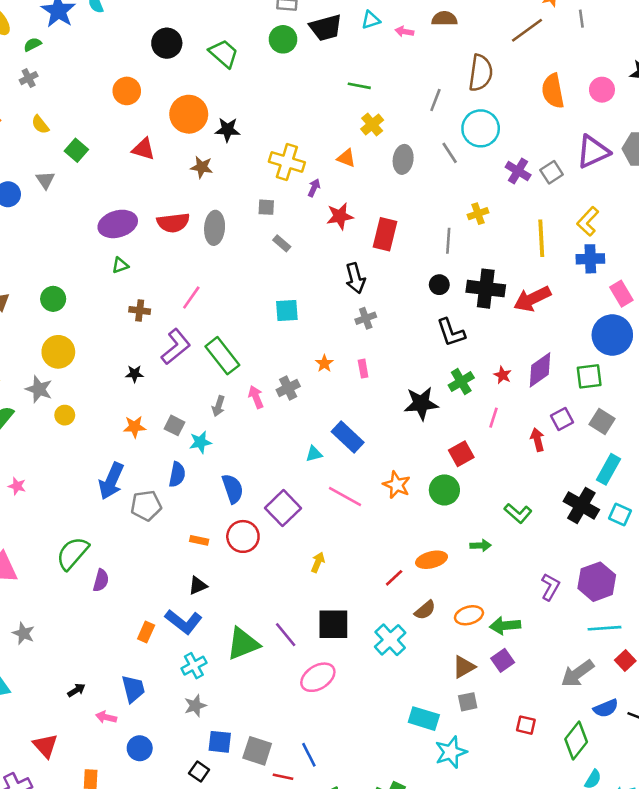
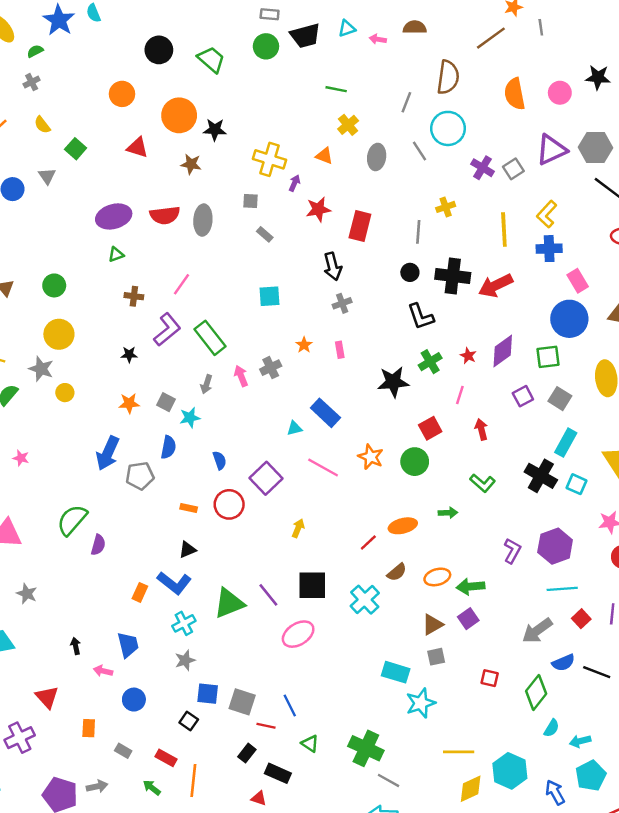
red arrow: (537, 440) -> (481, 429), moved
blue semicircle: (233, 489) -> (220, 460), size x0.7
black arrow: (76, 690) -> (76, 646), turned -70

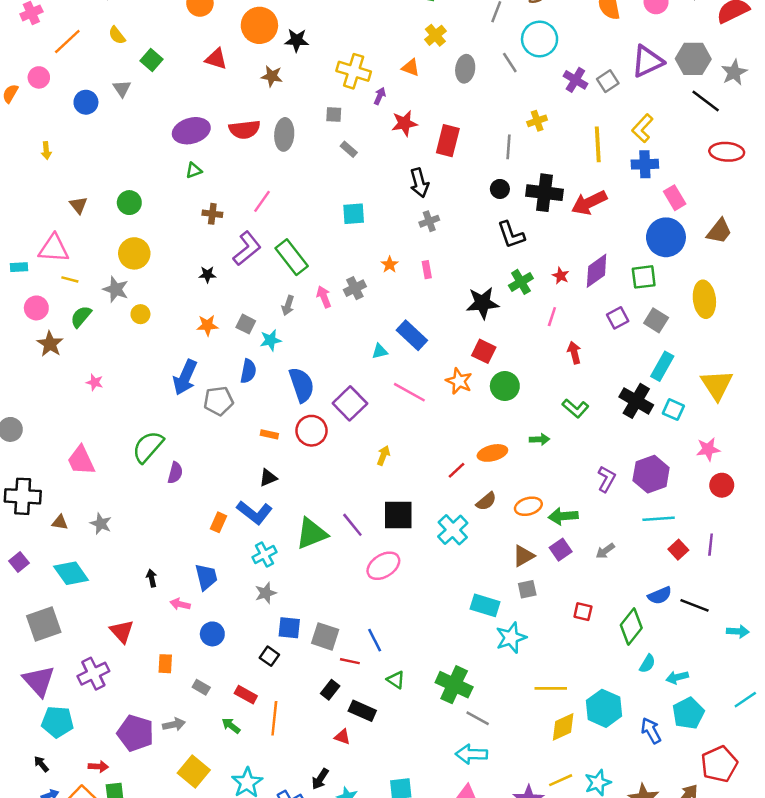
red square: (430, 428) -> (484, 351), moved, turned -35
blue semicircle: (220, 460) -> (302, 385), size x1.8
gray arrow: (537, 631) -> (605, 551), moved, size x0.6

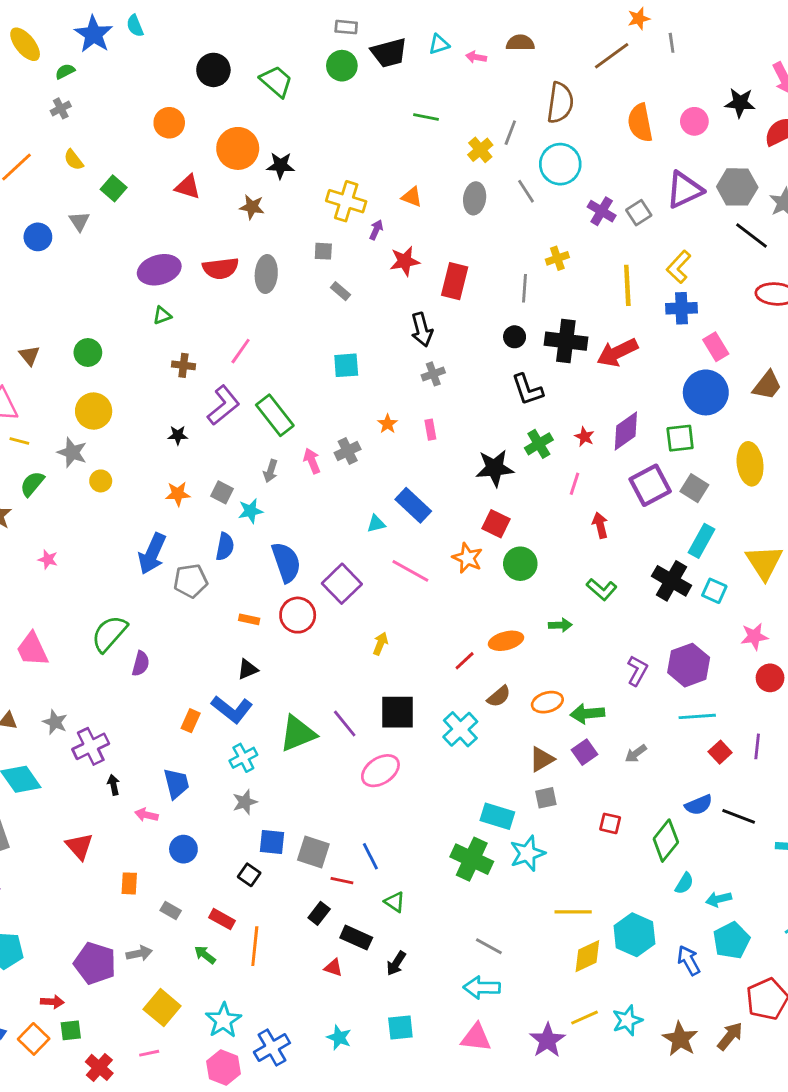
yellow cross: (435, 35) -> (480, 150), moved
purple square: (618, 318) -> (650, 485), size x1.6
purple cross: (93, 674) -> (91, 746), moved
green cross: (454, 685) -> (472, 859), moved
black arrow: (320, 779) -> (396, 963), moved

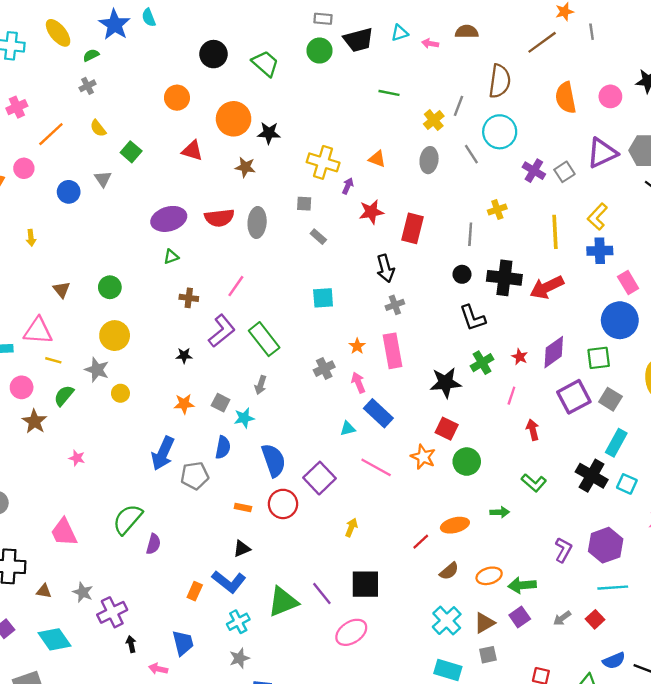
pink rectangle: (430, 430) -> (393, 351), size x2.0
pink arrow: (312, 461) -> (358, 383), moved
cyan cross: (460, 729) -> (447, 621), moved
red square: (720, 752) -> (595, 619), moved

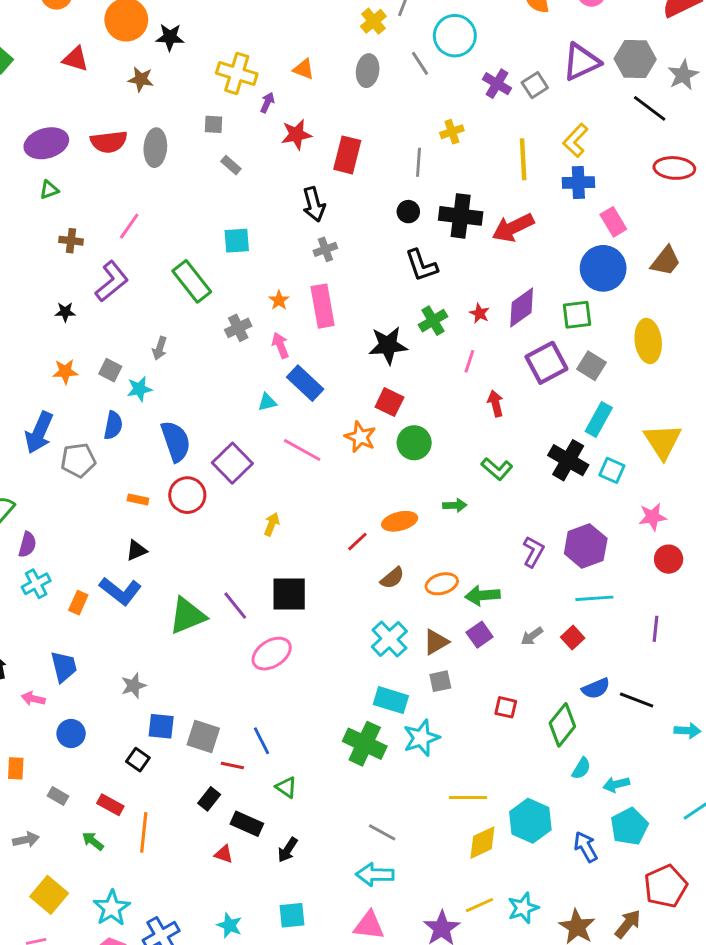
green rectangle: (264, 339) -> (192, 281), moved
cyan cross: (238, 622) -> (36, 584), moved

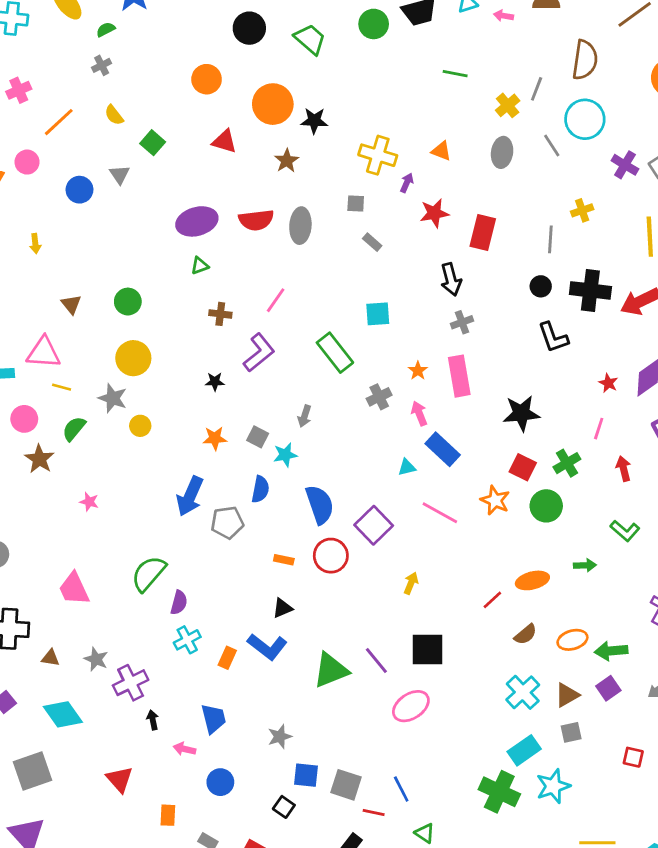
brown star: (141, 79) -> (287, 161), turned 30
green cross: (433, 321) -> (567, 463), moved
cyan rectangle: (391, 700) -> (524, 750), turned -52

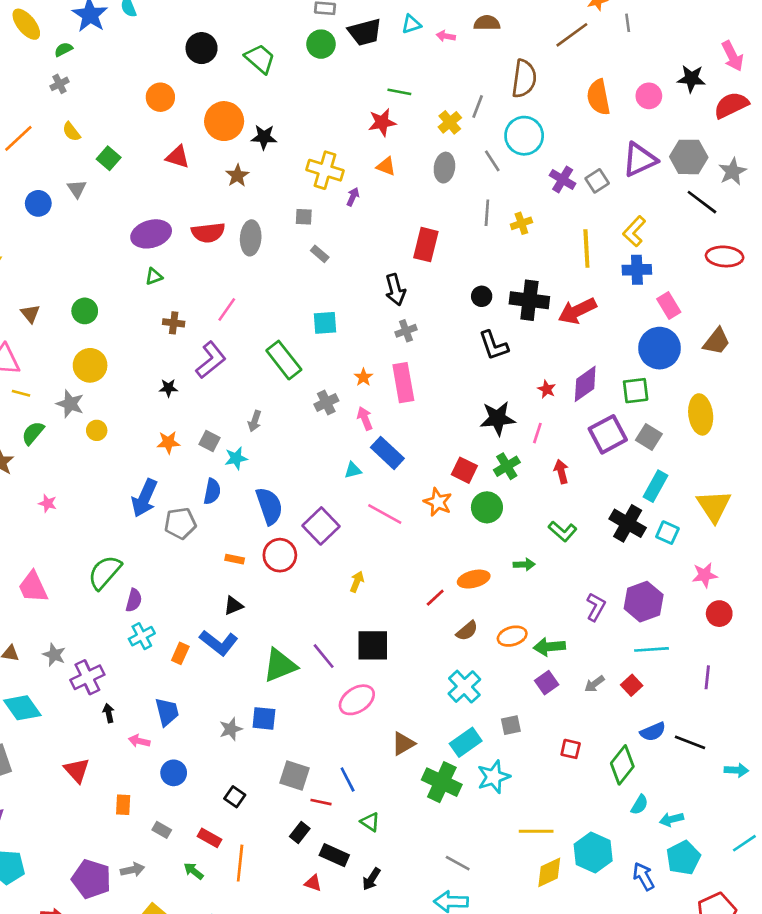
red star: (434, 213) -> (382, 122), moved
gray line: (550, 239) -> (487, 213), moved
black star: (521, 413) -> (498, 418), moved
brown triangle: (567, 695) -> (403, 744), moved
blue square: (306, 775) -> (264, 718), moved

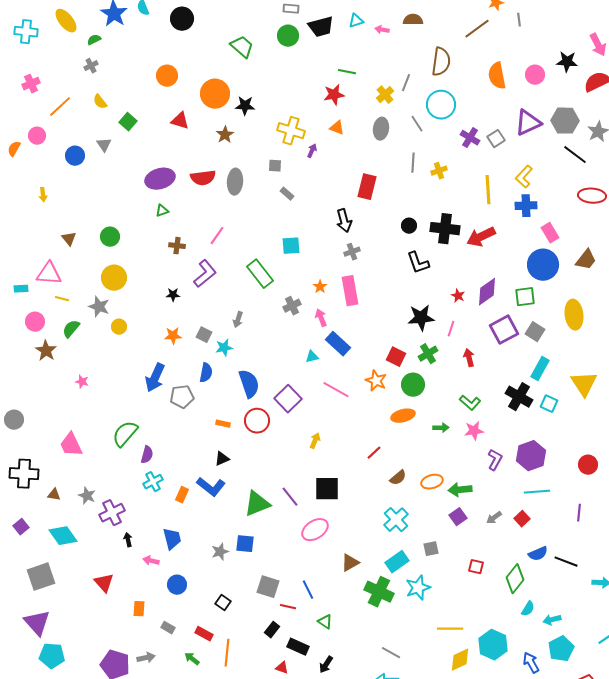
black circle: (202, 48) -> (182, 19), moved
pink star: (705, 575) -> (474, 431), moved
orange ellipse: (474, 579) -> (403, 416), moved

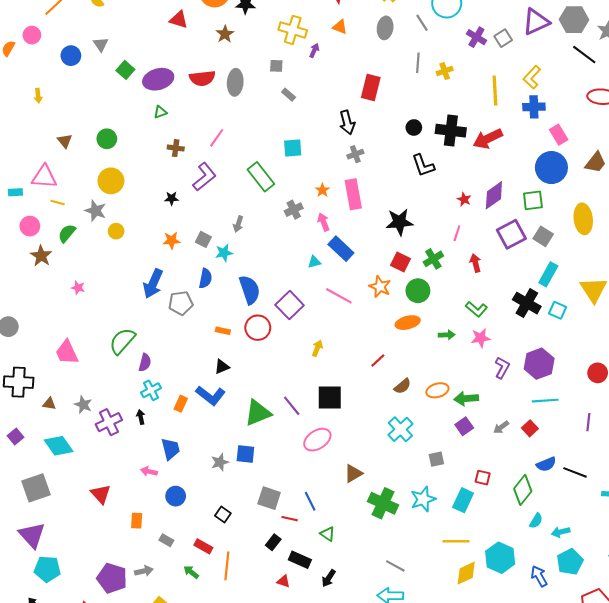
green square: (128, 122) -> (125, 70), moved
black star: (421, 318) -> (399, 222), moved
black arrow: (128, 540) -> (141, 417), moved
cyan rectangle: (397, 562) -> (463, 500), moved, turned -30

